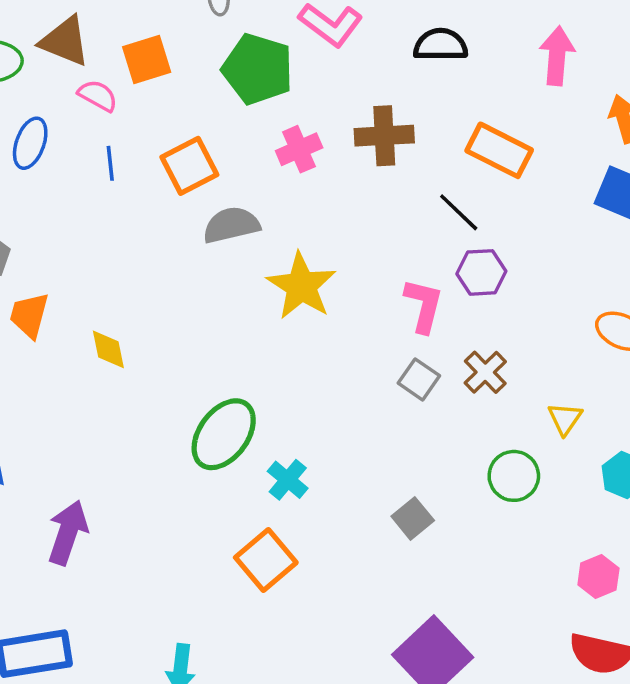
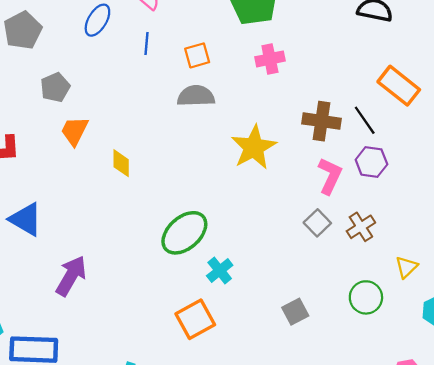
brown cross: (384, 136) -> (322, 121), moved
orange square: (189, 166) -> (197, 55), size x0.7
gray semicircle: (231, 225) -> (196, 96), moved

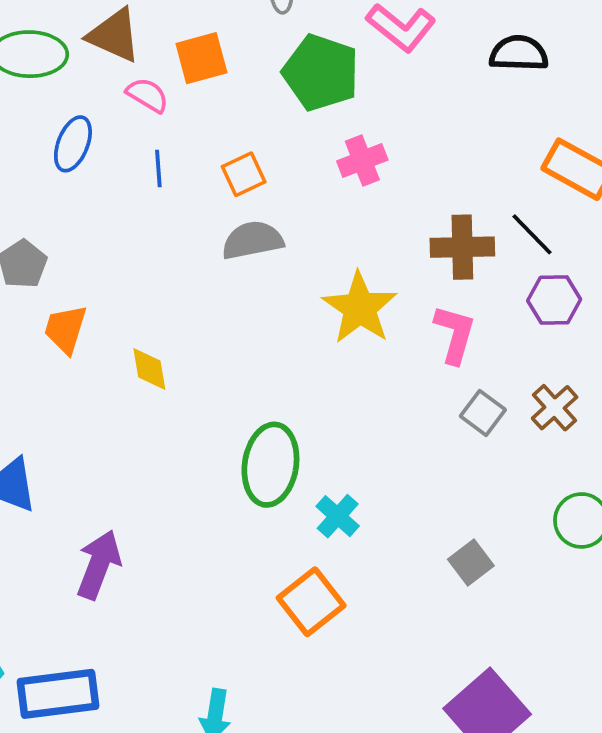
pink L-shape: (330, 176) -> (455, 334), moved
green ellipse: (184, 233) -> (270, 465), turned -30

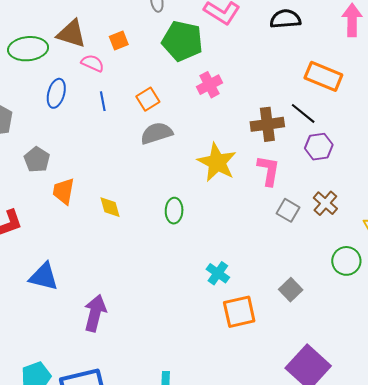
orange square: (201, 58) -> (119, 40), size x0.7
green ellipse: (270, 465) -> (174, 211), moved, size x0.6
orange square: (311, 602) -> (239, 312), moved, turned 32

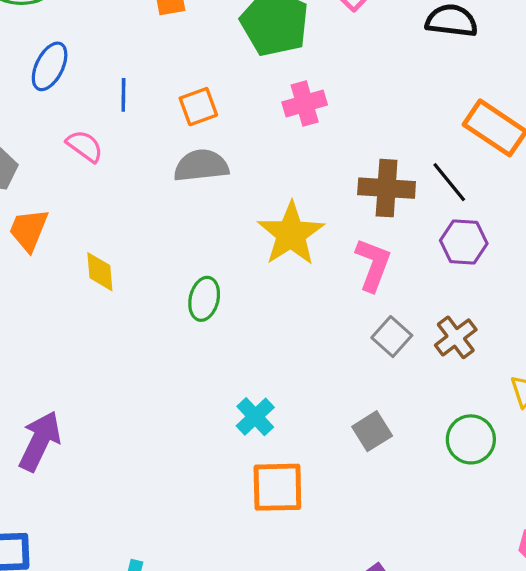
pink semicircle: (93, 63) -> (85, 146), moved
gray square: (291, 290) -> (372, 431), moved

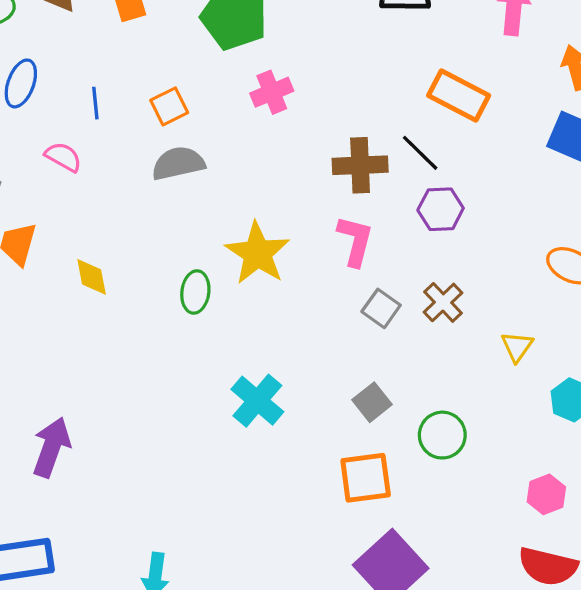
yellow star: (291, 234) -> (258, 253), moved
cyan cross: (255, 417) -> (257, 401), size x1.4
green circle: (471, 439) -> (442, 435), moved
orange square: (277, 487) -> (366, 478), moved

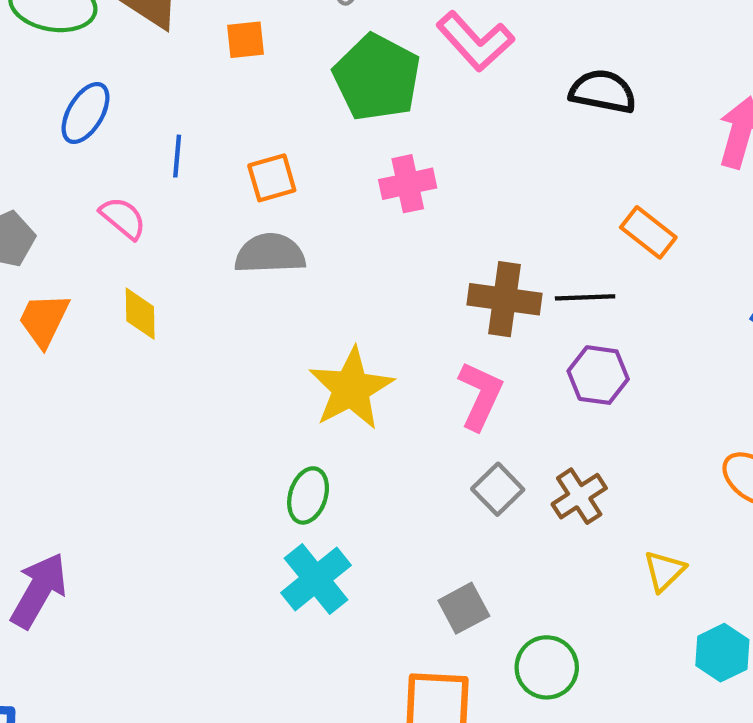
orange rectangle: (459, 95) -> (648, 232), size x0.7
black line: (420, 153) -> (585, 297), turned -57
yellow diamond: (92, 277) -> (140, 314), moved
green ellipse: (195, 292) -> (308, 495), moved

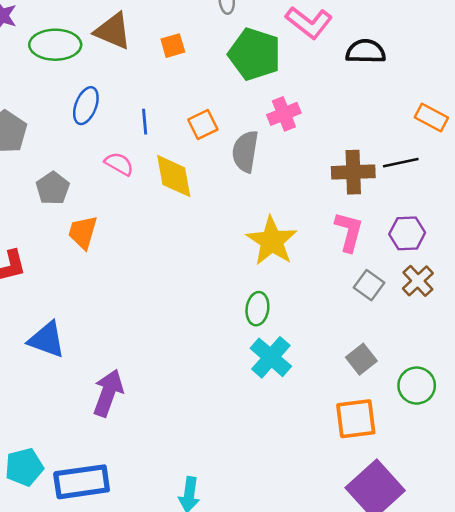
black semicircle: (603, 91) -> (366, 51), moved
gray semicircle: (270, 254) -> (245, 151), moved, turned -69
yellow diamond: (140, 314) -> (174, 176), moved, size x1.5
purple hexagon: (598, 375) -> (407, 233), moved

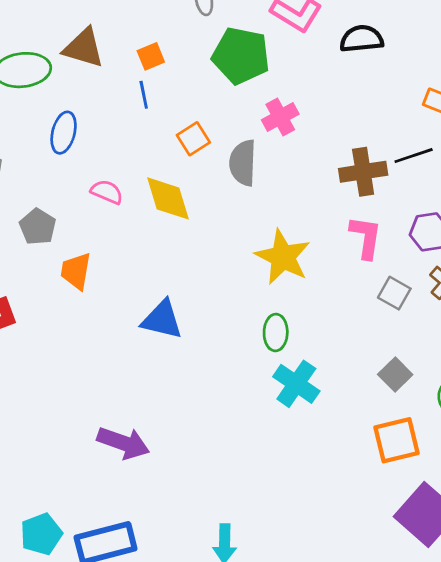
blue line: (145, 122) -> (144, 95), moved
blue triangle: (47, 340) -> (162, 320), moved
purple arrow: (108, 393) -> (123, 443), turned 96

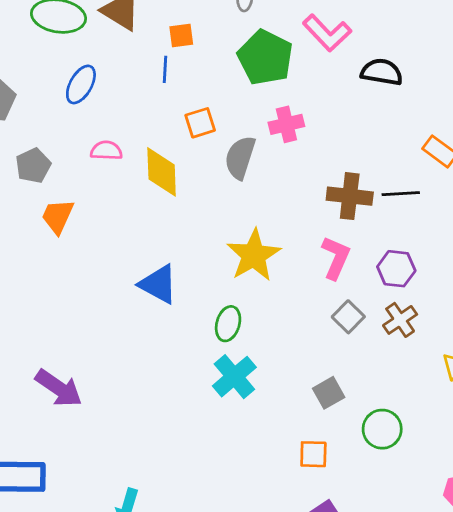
pink semicircle: (107, 192) -> (106, 151), turned -36
blue triangle: (162, 320) -> (158, 284), moved
orange square: (396, 440) -> (313, 454), size x0.7

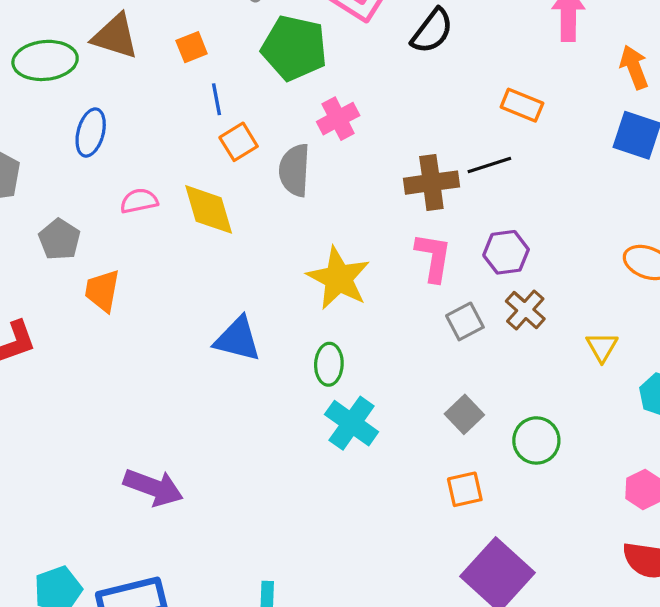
blue line: (165, 69) -> (216, 99), moved
black semicircle: (382, 72) -> (432, 31), turned 132
gray square: (348, 317) -> (465, 321), turned 32

